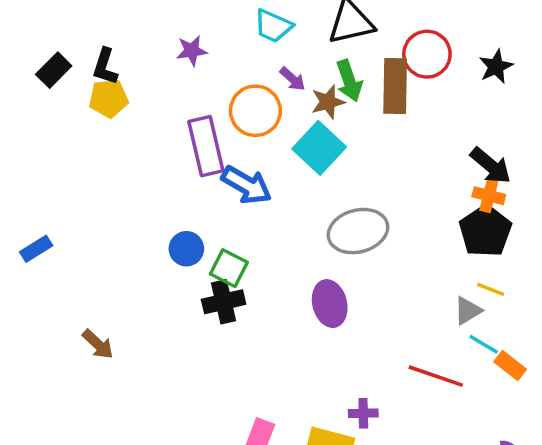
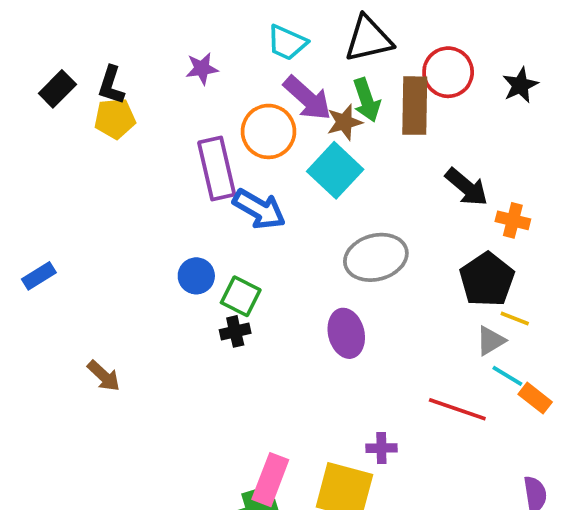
purple arrow: (293, 79) -> (307, 98), size x1.8
black arrow: (491, 166) -> (467, 187), moved
black pentagon: (485, 231) -> (487, 280), moved
black cross: (224, 302) -> (235, 331), size x0.7

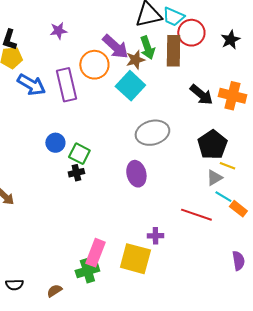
cyan trapezoid: (287, 43) -> (173, 17), moved
blue arrow: (259, 209) -> (31, 85), moved
orange cross: (513, 220) -> (232, 96), moved, size x1.5

